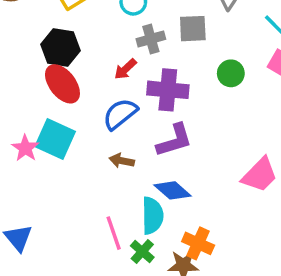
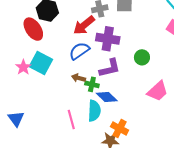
red arrow: (125, 69) -> (84, 25), size x1.6
green circle: (231, 73) -> (142, 57), moved
red ellipse: (62, 84) -> (33, 29), moved
green cross: (142, 252) -> (92, 84), moved, turned -32

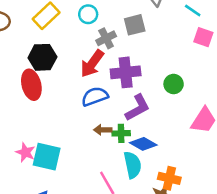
red ellipse: (33, 29) -> (31, 85), turned 35
blue semicircle: (79, 51) -> (95, 96), turned 30
cyan square: (41, 63) -> (47, 157), moved
pink star: (23, 67) -> (25, 152), moved

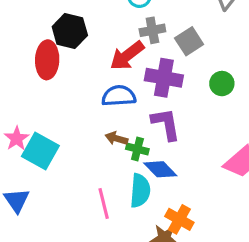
gray square: (135, 25) -> (189, 41), moved, turned -35
green circle: (174, 84) -> (222, 84), moved
purple L-shape: (138, 108) -> (166, 124), turned -88

